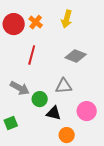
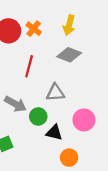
gray diamond: (76, 56) -> (69, 55), moved
gray triangle: (64, 86) -> (55, 93), moved
pink circle: (87, 111) -> (84, 120), moved

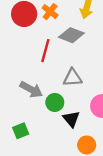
gray diamond: (69, 55) -> (71, 35), moved
black triangle: (54, 132) -> (71, 119), turned 36

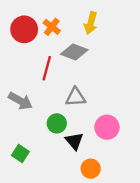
gray arrow: (31, 89) -> (20, 101), moved
green square: (21, 131) -> (20, 154), turned -35

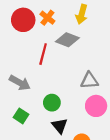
gray triangle: (76, 97) -> (89, 81), moved
black triangle: (74, 141) -> (60, 126), moved
green square: (20, 154) -> (21, 116), moved

